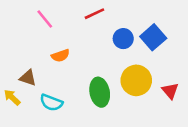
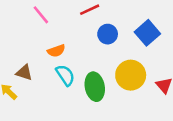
blue circle: (123, 39) -> (108, 34), moved
cyan semicircle: (51, 103) -> (65, 75), moved, turned -145

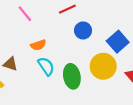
blue square: (147, 33) -> (118, 42), moved

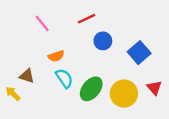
yellow circle: (103, 66) -> (124, 94), moved
green ellipse: (72, 76) -> (91, 89), turned 50

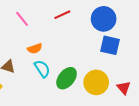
blue circle: (103, 41) -> (104, 19), moved, size x1.5
blue square: (139, 53) -> (110, 45), turned -36
red triangle: (154, 88) -> (124, 88), moved

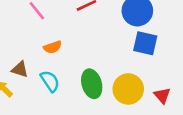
cyan semicircle: (42, 69) -> (50, 81), moved
green ellipse: (67, 78) -> (92, 84), turned -55

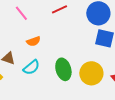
cyan semicircle: (50, 81) -> (31, 67), turned 84

